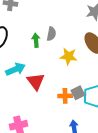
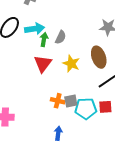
cyan arrow: (15, 69) -> (35, 29), moved
red triangle: (36, 81) -> (43, 64), moved

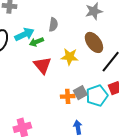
gray semicircle: (61, 37) -> (53, 25), moved
green arrow: (44, 39) -> (36, 42), turned -104

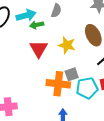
gray square: (80, 93) -> (72, 74), moved
orange cross: (68, 96) -> (58, 84), size x1.6

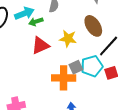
red triangle: (39, 49) -> (40, 45), turned 42
cyan pentagon: (87, 88) -> (92, 66), moved

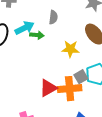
green arrow: (36, 22) -> (37, 35), turned -152
red triangle: (40, 45) -> (48, 88), moved

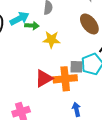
yellow star: (70, 49) -> (51, 40), moved
gray square: (81, 77) -> (76, 67), turned 32

